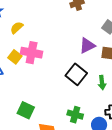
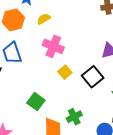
yellow square: (15, 57) -> (65, 72), moved
green cross: (75, 115) -> (74, 117), moved, turned 35

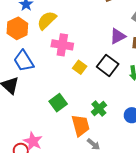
yellow semicircle: (44, 19) -> (47, 20), size x1.5
green square: (36, 102) -> (58, 103), turned 30

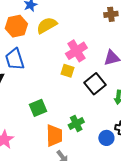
pink cross: (62, 45) -> (76, 51), moved, turned 35
yellow square: (80, 67) -> (68, 71), moved, turned -32

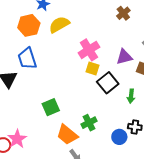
brown cross: (111, 14) -> (123, 13), turned -32
yellow square: (68, 71) -> (92, 69), moved
orange trapezoid: (54, 136) -> (67, 135), turned 130

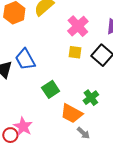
blue trapezoid: (27, 59) -> (25, 59), moved
yellow square: (92, 69) -> (75, 52), moved

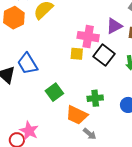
pink cross: (78, 26) -> (88, 37), moved, turned -35
green cross: (91, 98) -> (95, 98), turned 35

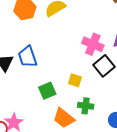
yellow square: (77, 54) -> (75, 80), moved

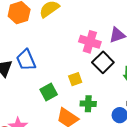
yellow square: (75, 80) -> (75, 79), turned -32

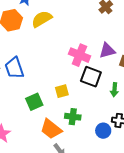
black square: (103, 62) -> (91, 77), turned -30

